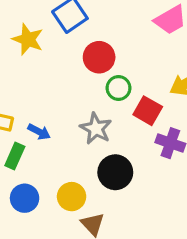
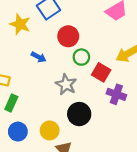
blue arrow: (39, 132) -> (39, 57), moved

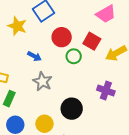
red square: (101, 72) -> (92, 41), moved
gray star: (66, 84) -> (42, 81), moved

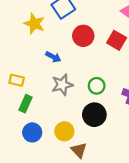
green circle: (74, 56) -> (97, 86), moved
gray star: (42, 81) -> (62, 85), turned 30

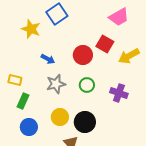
red circle: (83, 36) -> (83, 55), moved
black circle: (94, 115) -> (85, 122), moved
yellow circle: (64, 131) -> (60, 117), moved

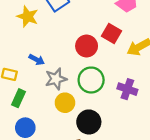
blue arrow: (48, 59) -> (37, 60), moved
green circle: (87, 85) -> (91, 80), size x1.5
yellow circle: (60, 117) -> (65, 103), moved

